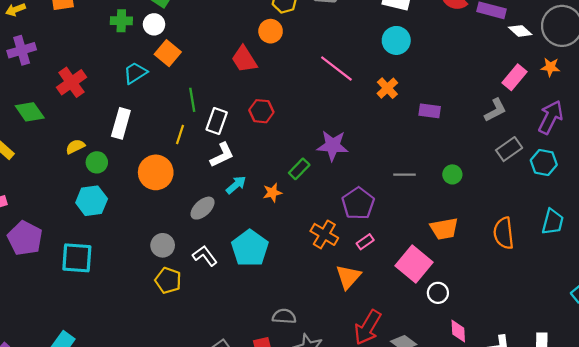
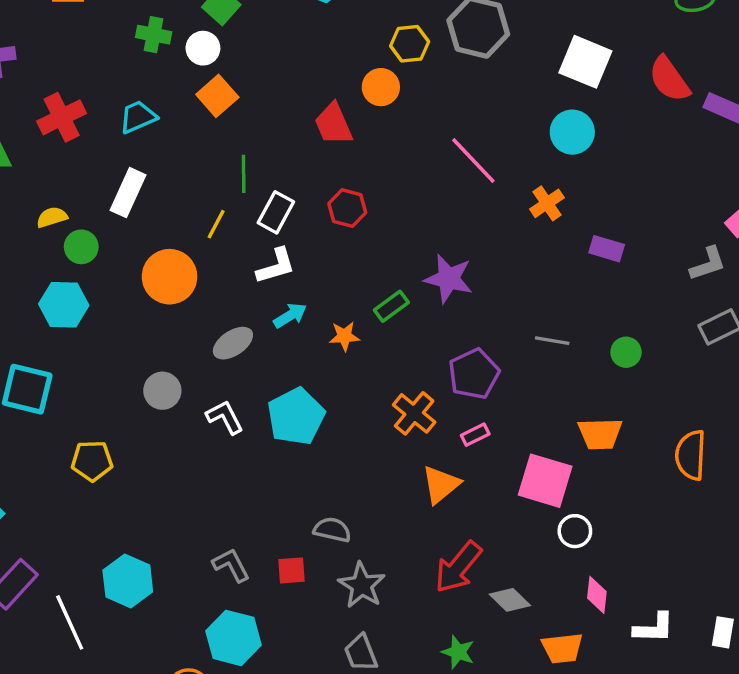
cyan trapezoid: (135, 73) -> (138, 117), moved
pink square: (414, 264) -> (545, 481), turned -32
yellow pentagon: (168, 280) -> (92, 461), moved, turned -30

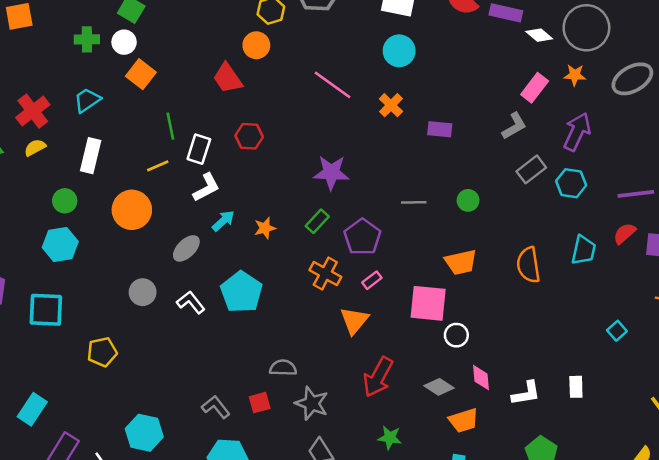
yellow semicircle: (52, 217) -> (35, 148), moved
yellow line: (216, 224) -> (158, 166), turned 50
green rectangle: (391, 306) -> (317, 221), moved
gray diamond: (510, 600) -> (439, 387), moved

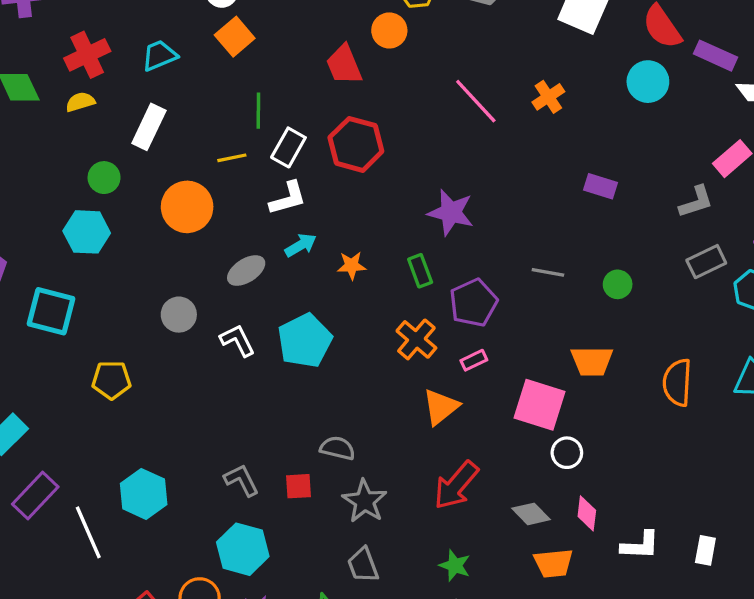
cyan circle: (399, 51) -> (648, 82), moved
orange cross: (391, 105) -> (548, 97), moved
red hexagon: (249, 136) -> (356, 144), size x1.5
green rectangle: (317, 221) -> (420, 271), turned -75

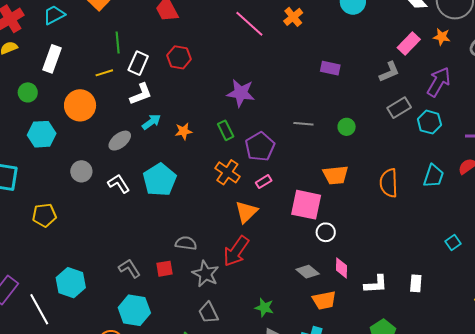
red hexagon: (356, 144) -> (179, 57), size x0.7
cyan hexagon: (87, 232) -> (42, 134), moved
red arrow: (456, 485) -> (236, 251), moved

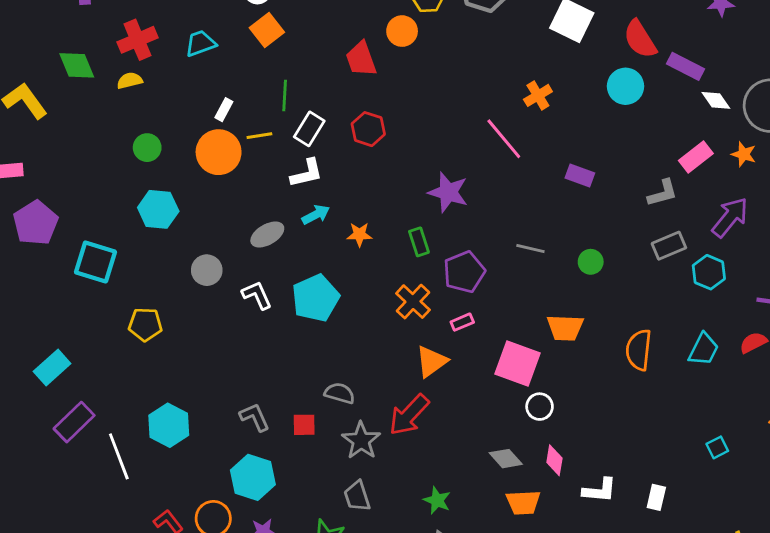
pink line: (249, 24) -> (504, 139), moved
white rectangle: (52, 59) -> (224, 110), moved, size x0.6
orange circle: (80, 105) -> (219, 152), moved

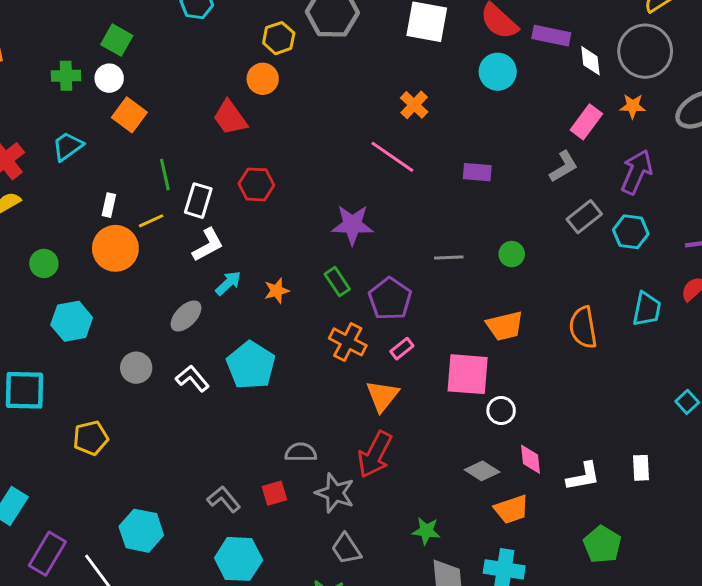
white diamond: (716, 100) -> (590, 61), turned 44

